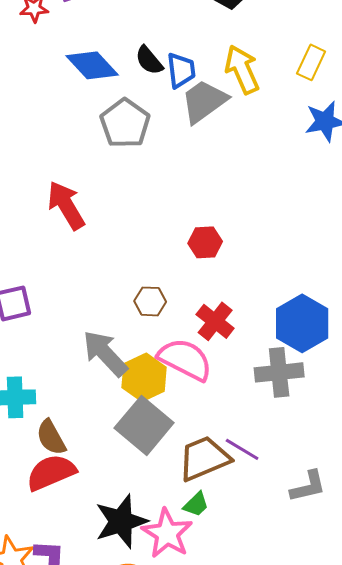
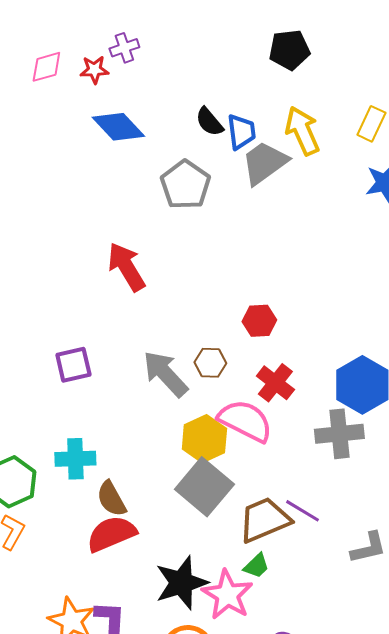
blue diamond: (92, 65) -> (118, 127), moved
red hexagon: (205, 242) -> (259, 321), moved
gray arrow: (105, 353) -> (165, 374), moved

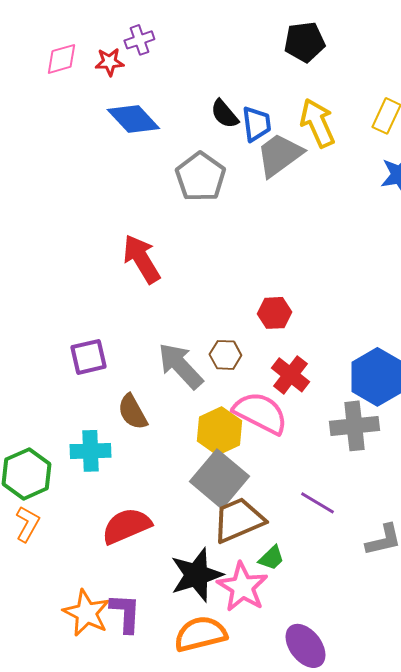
brown semicircle: (111, 499) -> (132, 412), moved
brown trapezoid: (264, 520) -> (238, 520), moved

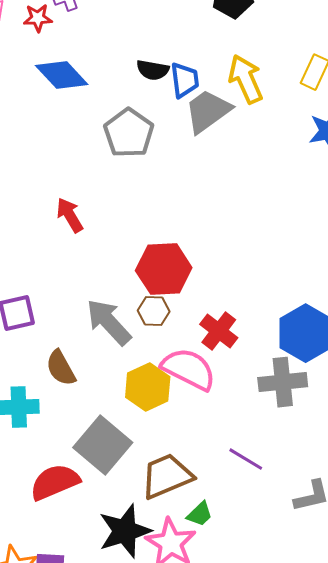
black semicircle: (224, 114) -> (153, 70), turned -40
red arrow: (141, 259) -> (70, 215), size x0.7
red hexagon: (274, 313) -> (164, 269), moved, size x1.6
gray square: (219, 479) -> (103, 445), moved

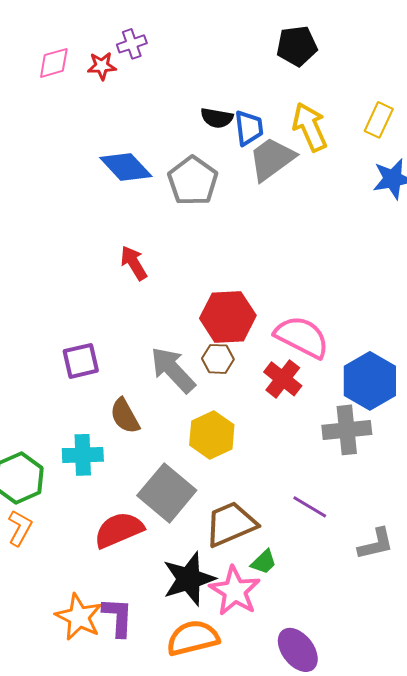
blue diamond: (62, 75) -> (126, 167), moved
pink semicircle: (189, 369) -> (302, 337), moved

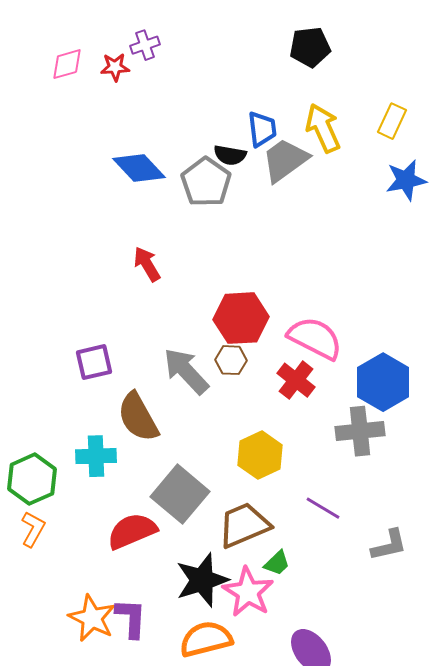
black semicircle: (217, 118) -> (230, 155), moved
brown semicircle: (125, 416) -> (138, 417), size x1.4
yellow hexagon: (212, 435) -> (260, 455), moved

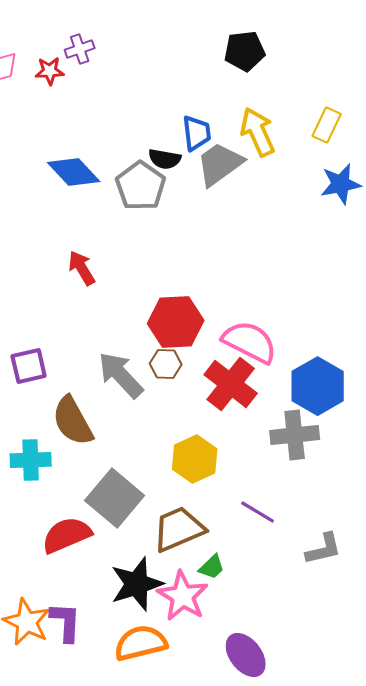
red cross: (296, 380) -> (231, 384), size x1.4

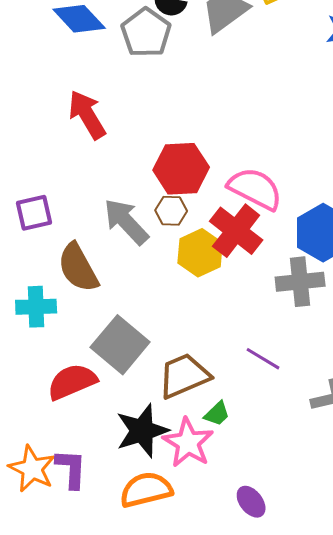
red arrow: (82, 268) -> (87, 115), size x1.4
yellow hexagon: (195, 459) -> (200, 253), moved
purple ellipse: (246, 655) -> (251, 502), size x0.7

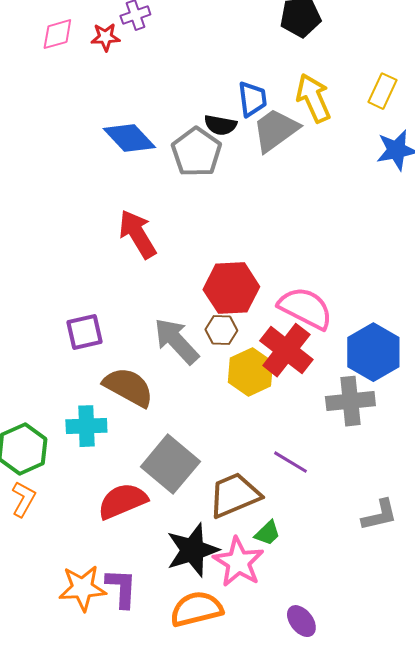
brown semicircle: (78, 268) -> (128, 387), turned 148
purple line: (263, 359) -> (290, 462), moved
orange star: (32, 469) -> (82, 588), turned -30

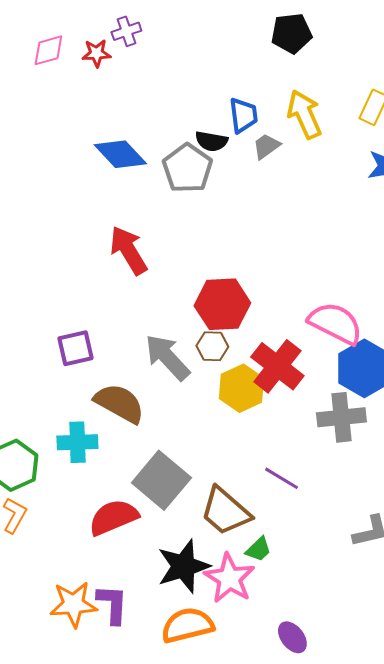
gray trapezoid: (275, 130) -> (266, 146), size x0.6
pink semicircle: (305, 308) -> (335, 323), moved
brown trapezoid: (234, 495) -> (225, 511), turned -116

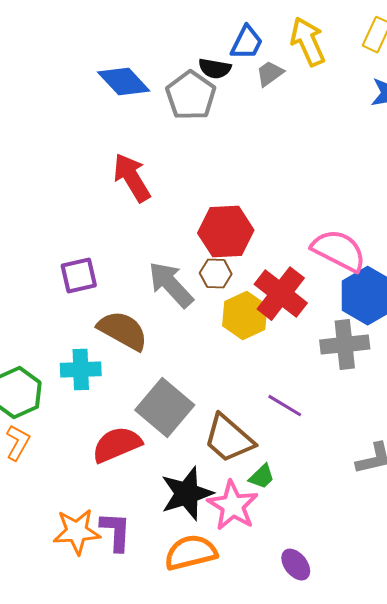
blue trapezoid: (243, 115) -> (247, 43), turned 33

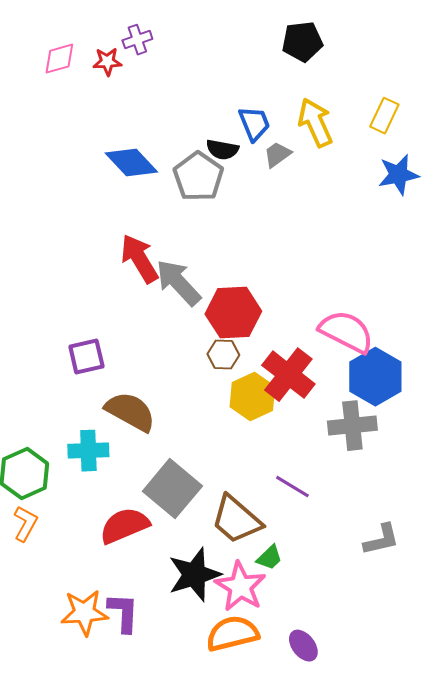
blue trapezoid: (247, 43) -> (254, 124), turned -48
gray arrow: (171, 285) -> (178, 283), moved
orange semicircle: (191, 553) -> (232, 634), moved

